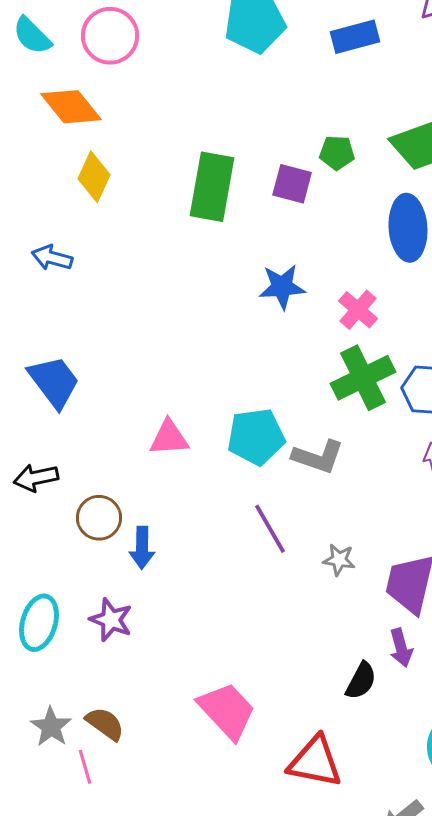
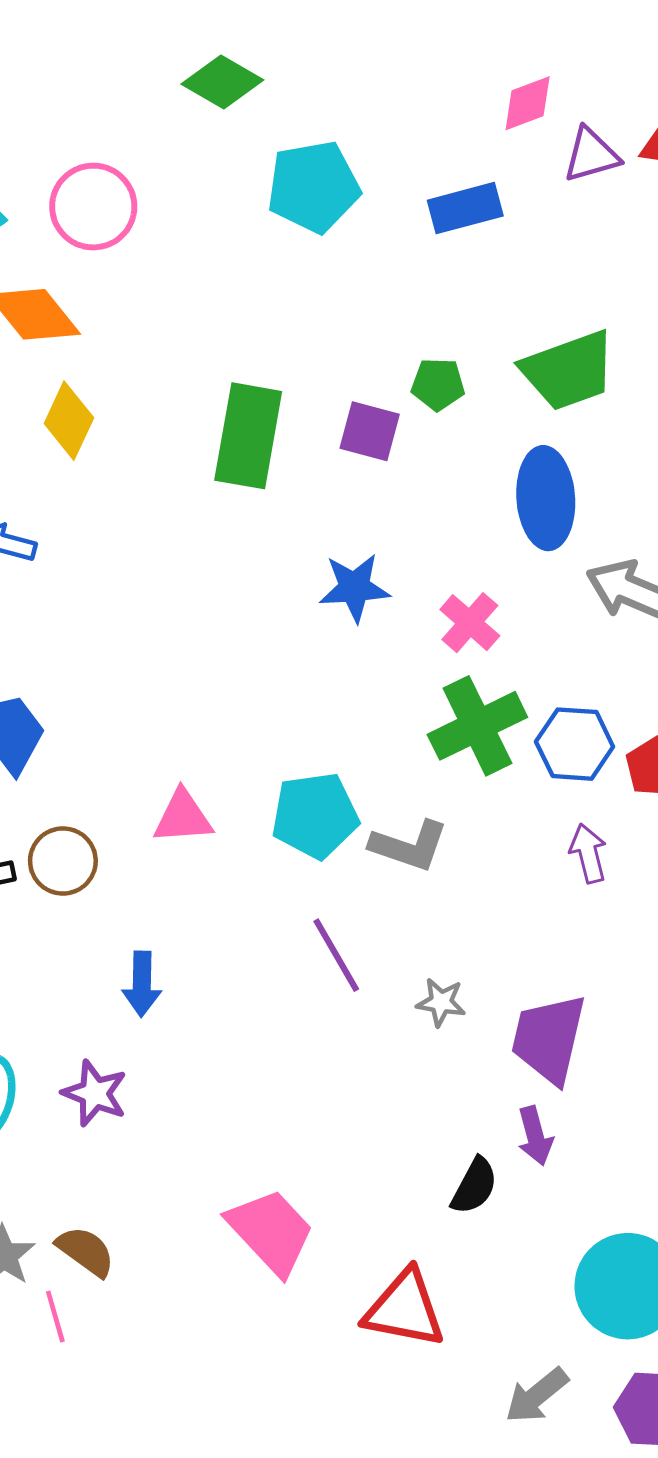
brown circle: (99, 518) -> (63, 861), moved

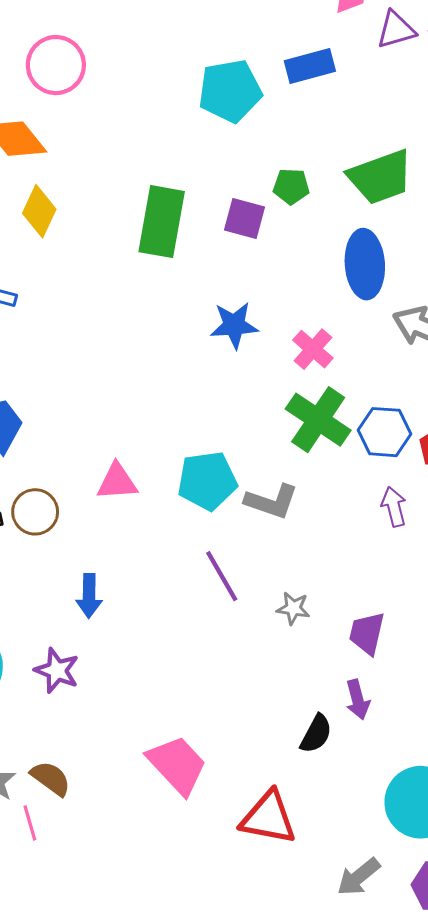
cyan pentagon: (313, 187) -> (230, 91), moved
green cross: (477, 726) -> (318, 420), turned -30
purple trapezoid: (549, 1039) -> (367, 633), size x0.7

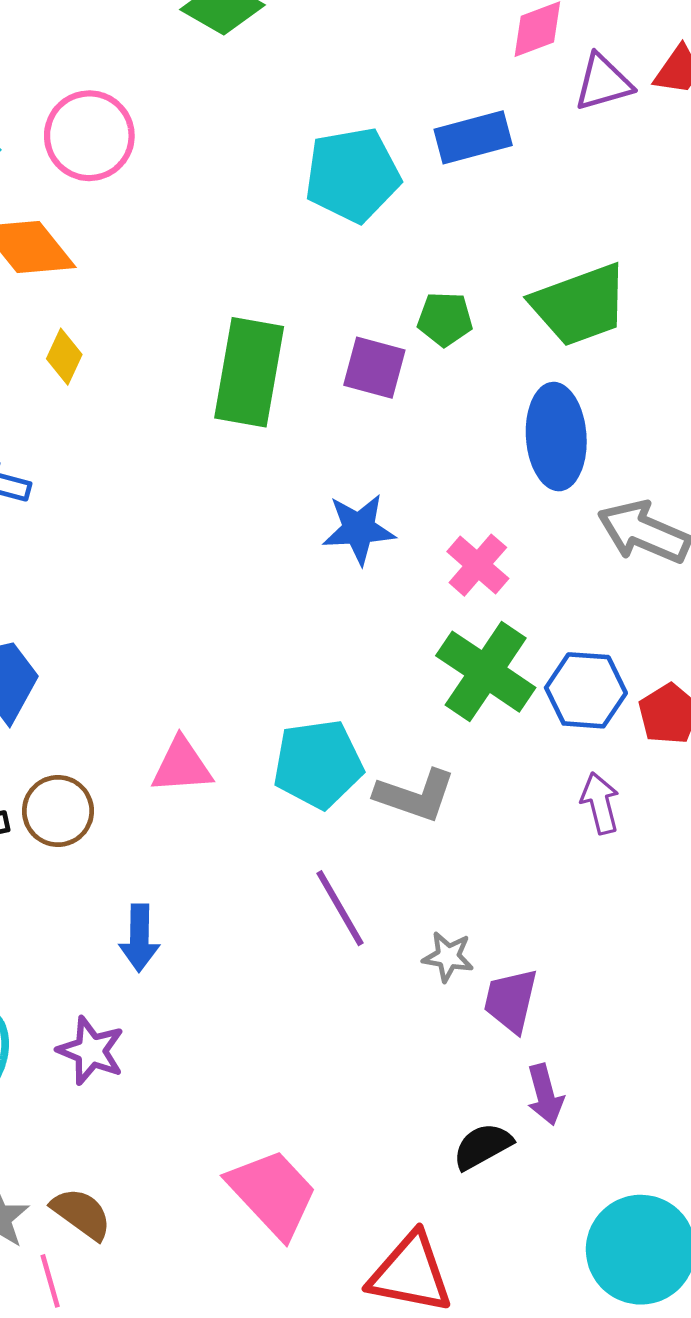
yellow diamond: (39, 211) -> (64, 357), size x0.7
purple trapezoid: (367, 633) -> (511, 1001), moved
black semicircle: (316, 734) -> (483, 1146), turned -147

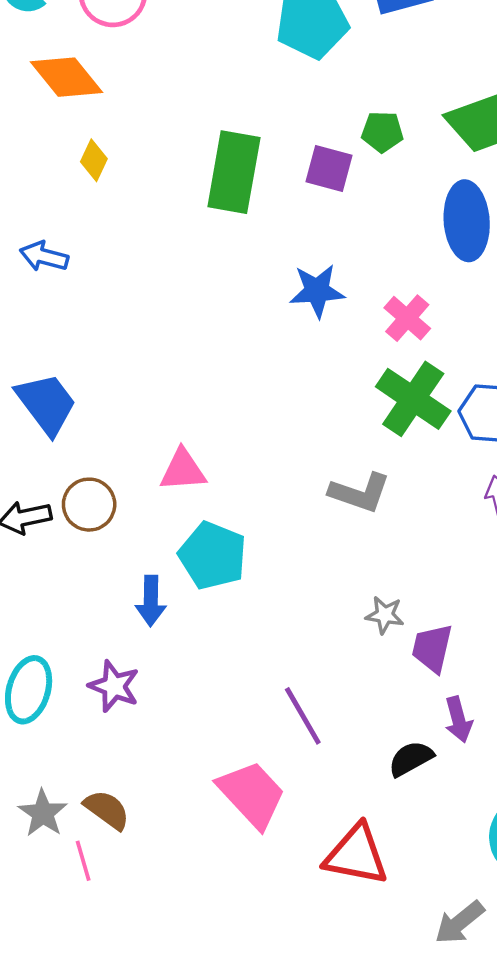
cyan pentagon: (318, 764) -> (213, 556), moved, turned 30
purple line: (340, 908) -> (303, 716), moved

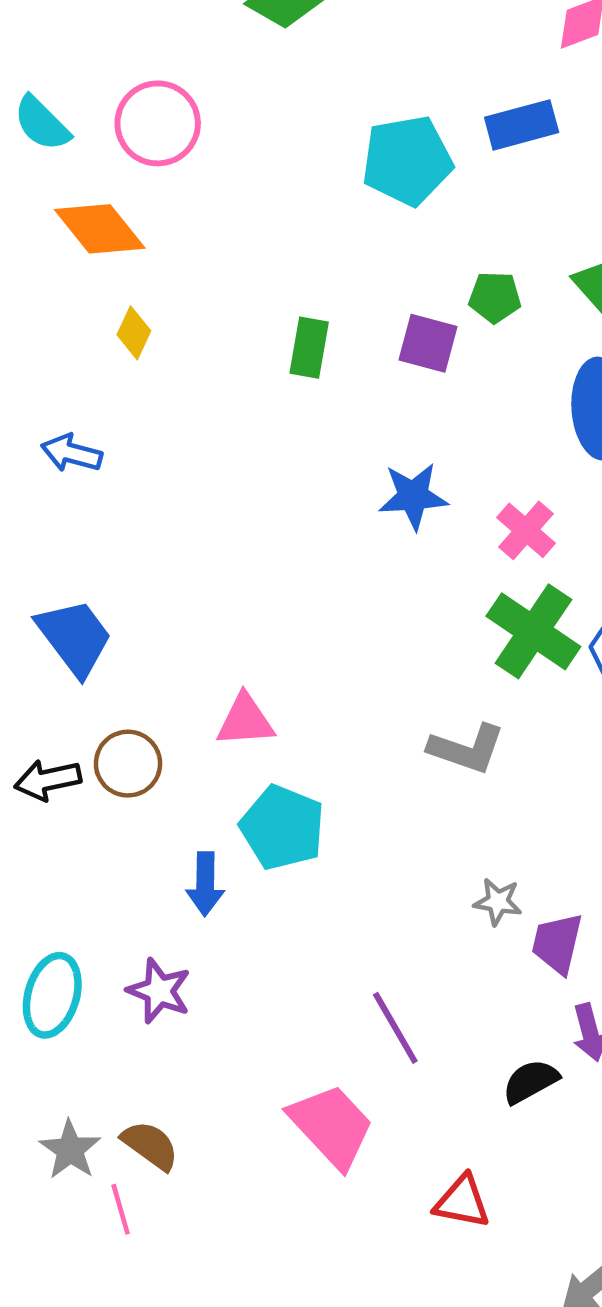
green rectangle: (234, 172) -> (309, 348), size x0.6
red triangle: (356, 855) -> (462, 1202), size x0.7

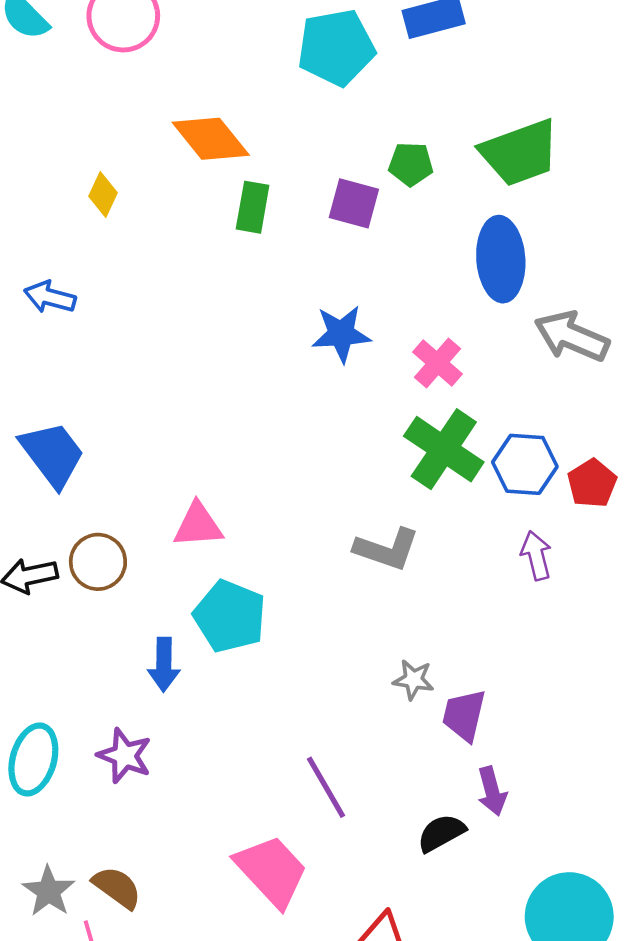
orange diamond: (100, 229) -> (211, 139), moved

